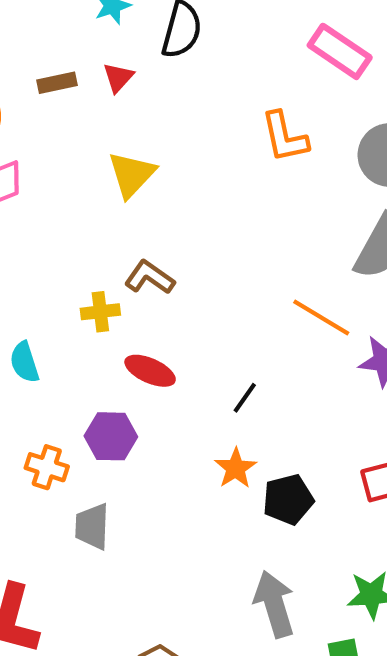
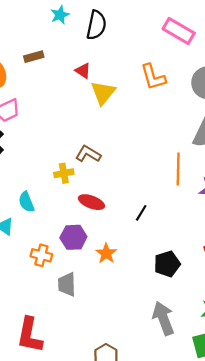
red triangle: (118, 78) -> (83, 71), moved, turned -35
yellow triangle: (132, 174) -> (103, 93), moved
orange line: (321, 318) -> (178, 169), turned 64
orange star: (236, 468) -> (106, 253), moved

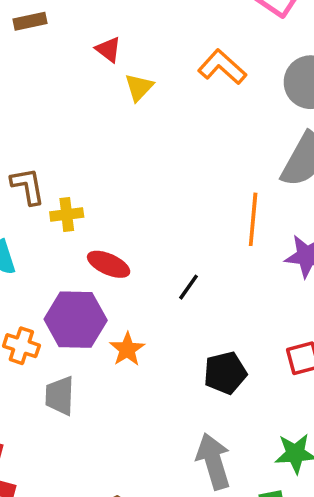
orange L-shape: (153, 77) -> (222, 67), turned 144
yellow triangle: (103, 93) -> (139, 87), size x0.7
brown L-shape: (88, 154) -> (28, 186), moved, turned 45
purple hexagon: (73, 237) -> (76, 320), size x1.4

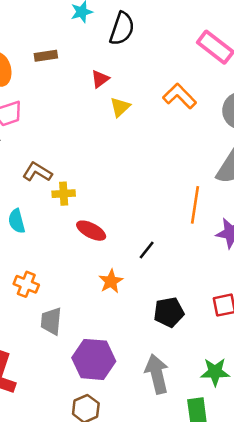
red triangle: (108, 49) -> (100, 79), turned 42
brown L-shape: (28, 186) -> (37, 172), turned -52
purple hexagon: (76, 320) -> (94, 359), moved
orange star: (127, 349) -> (111, 281), moved

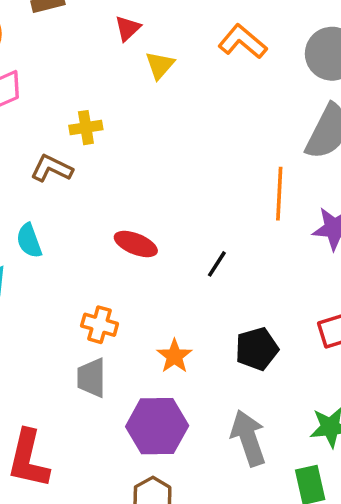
yellow cross: (64, 194) -> (86, 128), moved
orange star: (111, 281) -> (174, 356), moved
orange cross: (26, 284) -> (100, 325), moved

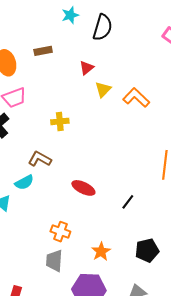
orange L-shape: (242, 42) -> (136, 98), moved
brown L-shape: (52, 168) -> (40, 159), moved
cyan semicircle: (29, 241) -> (24, 182), turned -102

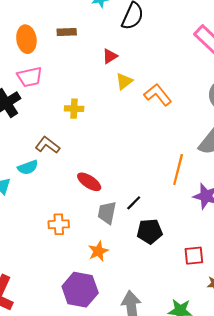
orange cross: (60, 232) -> (59, 224), turned -30
black pentagon: (147, 250) -> (150, 231), moved
gray trapezoid: (54, 261) -> (107, 213), moved

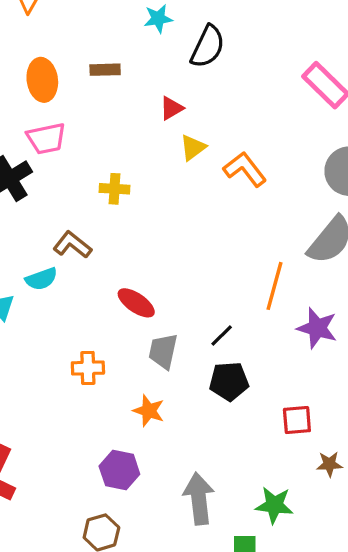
black line: (134, 203) -> (222, 336), moved
orange star: (98, 251) -> (149, 411), turned -30
purple hexagon: (80, 290) -> (119, 470), size x0.7

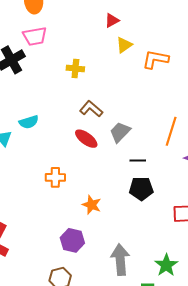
orange L-shape: (245, 169) -> (155, 59), turned -44
brown L-shape: (72, 245) -> (91, 109), moved
black line: (222, 336) -> (138, 160), turned 42
gray trapezoid: (163, 351) -> (120, 132), moved, turned 30
green star: (274, 505) -> (166, 265), turned 30

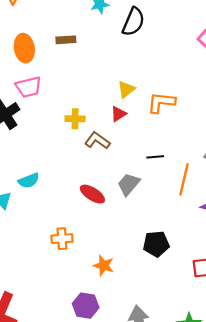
red triangle: (112, 20) -> (118, 114), moved
brown L-shape: (91, 109) -> (97, 141), moved
black line: (138, 160) -> (155, 157), moved

